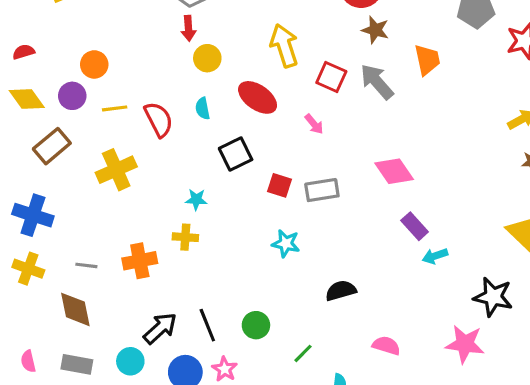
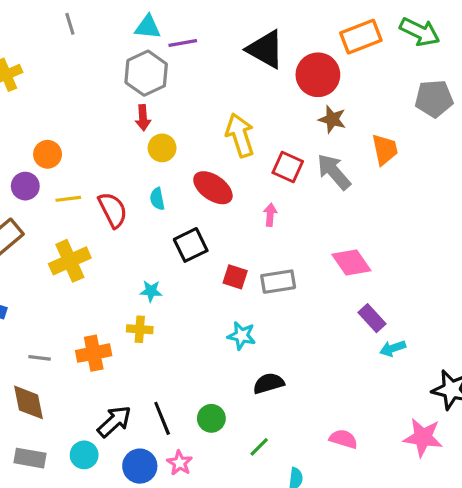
pink arrow: (314, 124) -> (270, 215), turned -135
black semicircle: (341, 291) -> (269, 383), moved

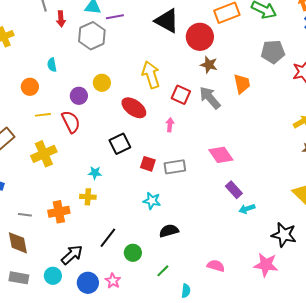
red arrow: (143, 118) -> (61, 19), moved
purple circle: (25, 186) -> (79, 96), moved
cyan semicircle: (157, 199) -> (52, 65), moved
black line: (162, 418) -> (108, 238), moved, turned 60

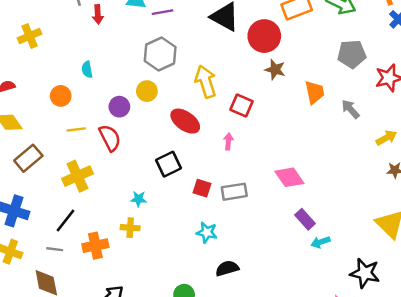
gray hexagon: (92, 36) -> (160, 54), moved
gray arrow: (210, 98) -> (351, 109), moved, size x0.7
black line: (108, 238) -> (65, 220), moved

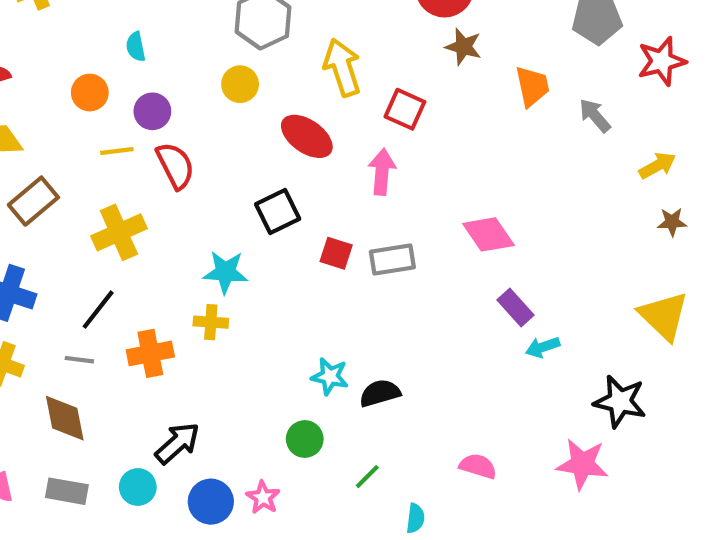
purple circle: (119, 107) -> (152, 111), moved
pink arrow: (228, 141) -> (382, 172), size x1.5
cyan star: (139, 199) -> (225, 272), size x1.5
cyan star: (207, 232) -> (330, 376), moved

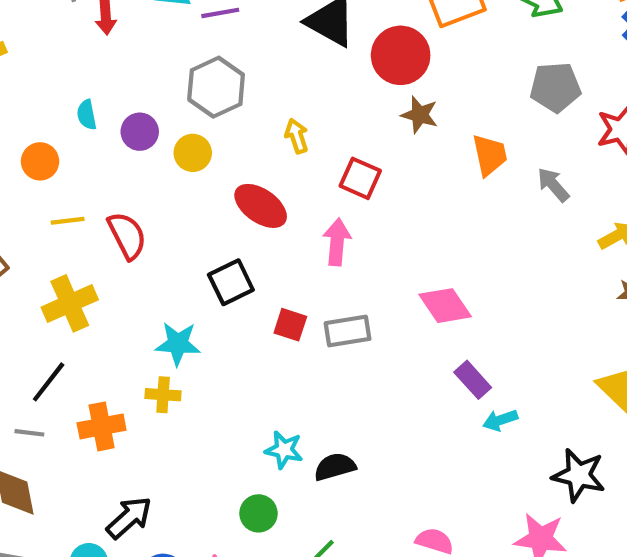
yellow arrow: (342, 67) -> (297, 136), size x0.6
purple circle: (152, 111) -> (140, 132), moved

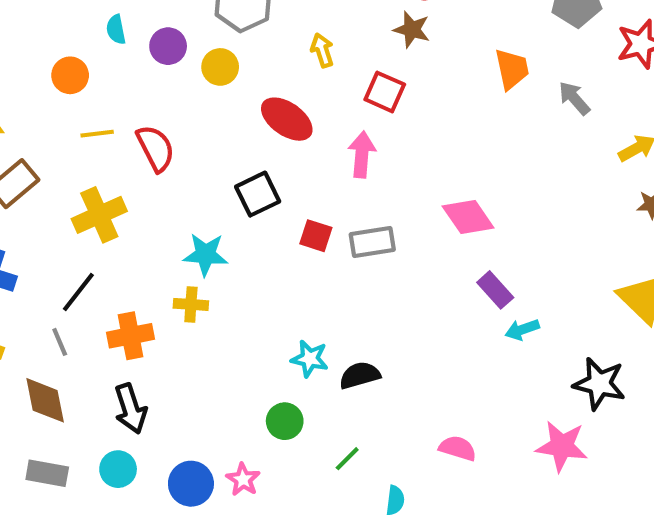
brown star: (420, 115) -> (412, 29), moved
gray line: (29, 433) -> (60, 342), turned 60
black arrow: (129, 518) -> (131, 409), moved, turned 114

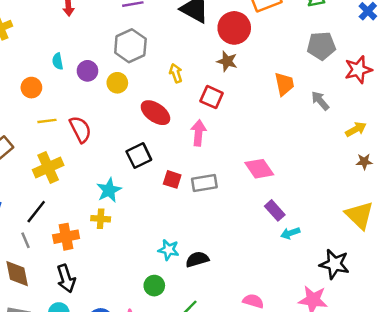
cyan star: (206, 254) -> (109, 190), turned -30

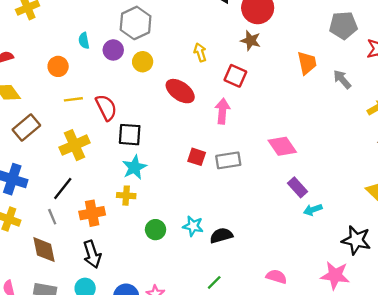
gray hexagon: (130, 46) -> (136, 23), moved
black square: (139, 156) -> (130, 135), moved, turned 30
green circle: (154, 286) -> (156, 230), moved

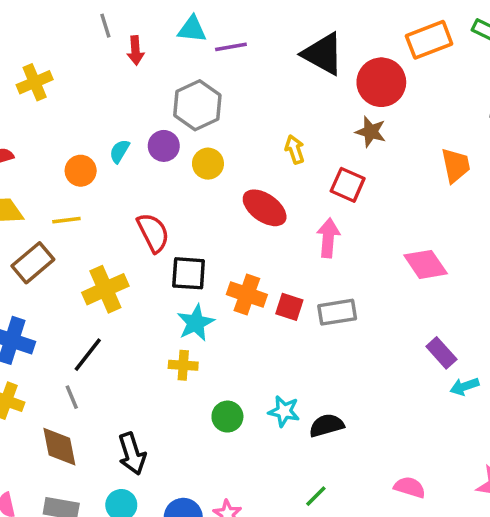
cyan semicircle: (84, 41) -> (120, 151), moved, turned 42
yellow line: (73, 99) -> (66, 220), moved
pink diamond: (282, 146) -> (426, 264), moved
orange cross: (92, 213) -> (247, 294), moved, turned 30

